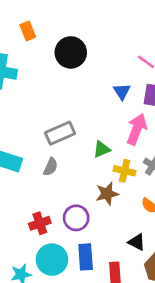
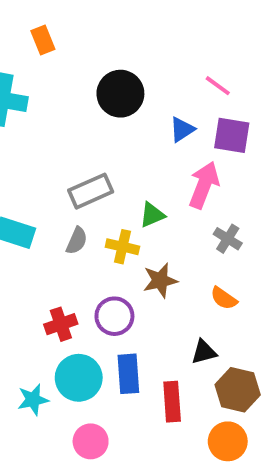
black circle: (71, 52) -> (120, 94), moved
blue triangle: (122, 91) -> (182, 129), turned 30
yellow cross: (125, 171) -> (122, 247), moved
black triangle: (137, 242) -> (204, 352), turned -42

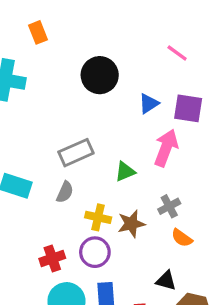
pink line: (218, 86) -> (177, 53), moved
gray cross: (228, 239) -> (169, 206), moved, turned 30
yellow cross: (122, 247) -> (98, 217), moved
black triangle: (204, 352) -> (166, 281), turned 30

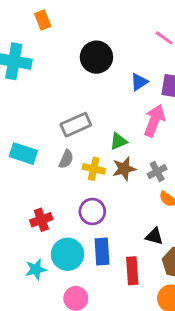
yellow cross: (98, 217) -> (94, 169), moved
brown star: (131, 224) -> (124, 169), moved
red cross: (52, 258) -> (41, 220), moved

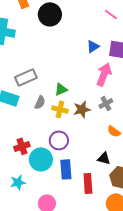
black circle: (96, 57) -> (50, 14), moved
gray rectangle: (76, 125) -> (26, 77), moved
green triangle: (119, 141) -> (61, 89), moved
gray cross: (157, 172) -> (106, 103), moved
cyan circle: (68, 254) -> (41, 159), moved

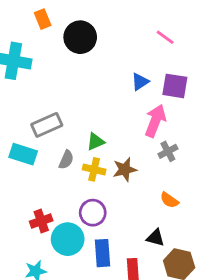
gray cross: (106, 103) -> (168, 151), moved

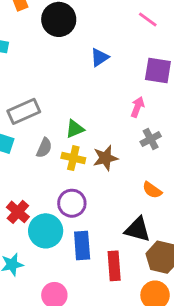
blue triangle: (140, 82) -> (100, 57), moved
pink arrow: (155, 121) -> (138, 107), size x0.6
red cross: (41, 221) -> (18, 212), turned -30
black triangle: (155, 238) -> (138, 229), size x1.4

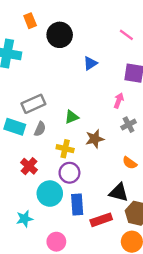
gray semicircle: (44, 148) -> (40, 129), moved
yellow cross: (73, 158) -> (65, 149), moved
red cross: (18, 212) -> (29, 166), moved
red rectangle: (114, 266) -> (101, 220), turned 75

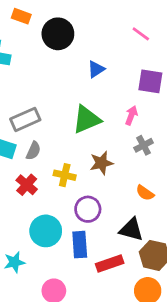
orange rectangle: (30, 21) -> (21, 16), turned -48
green triangle: (72, 117) -> (86, 119), moved, size x1.6
red cross: (29, 166) -> (27, 185), moved
purple circle: (69, 173) -> (88, 209), moved

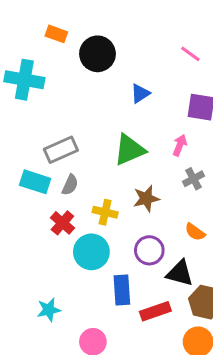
purple circle: (88, 209) -> (149, 250), moved
cyan circle: (46, 231) -> (91, 252), moved

